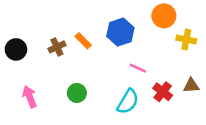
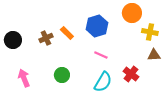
pink line: (138, 68) -> (101, 55), moved
brown triangle: (191, 85) -> (154, 55), moved

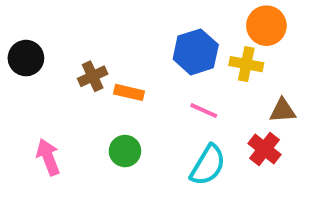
yellow cross: (150, 32) -> (246, 64), moved
orange rectangle: (67, 33) -> (129, 92), moved, turned -32
black circle: (13, 40) -> (26, 58), moved
brown triangle: (154, 55) -> (283, 111), moved

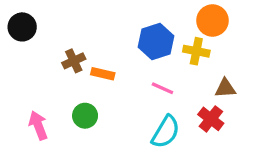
black circle: (26, 58) -> (22, 27), moved
green circle: (125, 151) -> (85, 116), moved

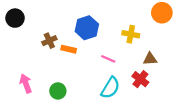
orange circle: (212, 21) -> (162, 13), moved
blue hexagon: (156, 41) -> (87, 28), moved
green circle: (85, 116) -> (58, 91), moved

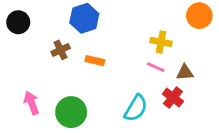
blue hexagon: (87, 28) -> (84, 18), moved
orange rectangle: (69, 49) -> (95, 61), moved
pink line: (108, 59) -> (156, 67), moved
green circle: (58, 91) -> (71, 112), size x1.5

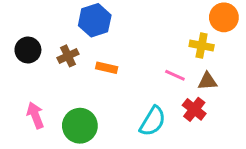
black circle: (18, 22) -> (28, 50), moved
yellow cross: (161, 42) -> (202, 46), moved

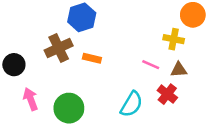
black circle: (28, 50) -> (14, 65), moved
brown cross: (68, 56) -> (59, 48), size x1.5

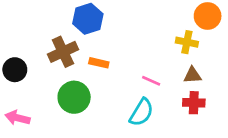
pink line: (151, 65) -> (151, 81), moved
red cross: (167, 94) -> (194, 103), moved, turned -36
pink arrow: (31, 99) -> (18, 118), moved, turned -55
green circle: (69, 108) -> (74, 97), moved

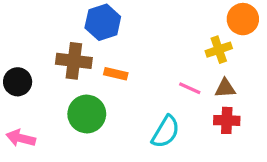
yellow cross: (187, 42) -> (219, 50), turned -30
brown cross: (63, 52) -> (74, 61), turned 32
pink line: (151, 81) -> (190, 88), moved

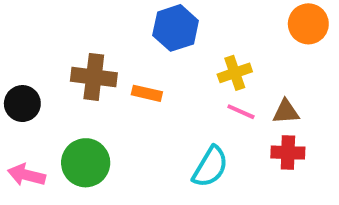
blue hexagon: (103, 22) -> (176, 28), moved
yellow cross: (219, 50) -> (235, 73), moved
green circle: (87, 114) -> (86, 163), moved

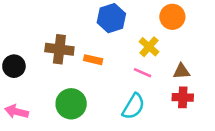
orange circle: (308, 24) -> (172, 17), moved
yellow cross: (235, 73) -> (149, 47), turned -30
pink line: (241, 112) -> (143, 73), moved
green circle: (86, 163) -> (71, 104), moved

